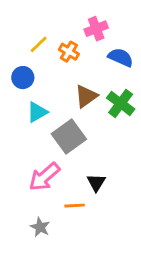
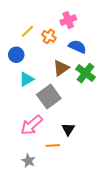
blue semicircle: (121, 57) -> (77, 47), moved

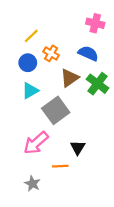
pink cross: (68, 20) -> (95, 23), moved, turned 35
orange cross: (49, 36) -> (51, 53), moved
blue circle: (16, 55) -> (28, 63), moved

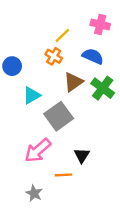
yellow line: (31, 36) -> (62, 35), moved
blue circle: (28, 63) -> (12, 66), moved

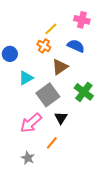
green cross: (103, 88) -> (84, 92), moved
black triangle: (82, 155) -> (61, 118), moved
orange line: (63, 175) -> (52, 143), turned -48

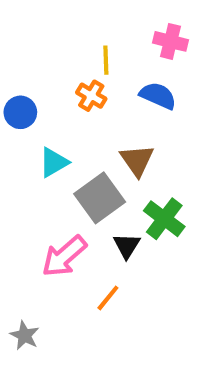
yellow line: (51, 29) -> (106, 60), turned -48
brown triangle: (60, 67) -> (137, 160), moved, turned -30
green cross: (84, 92) -> (164, 219), moved
gray star: (28, 158) -> (25, 335), moved

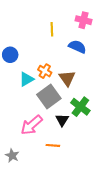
orange cross: (91, 96) -> (45, 71), moved
orange line: (108, 298) -> (53, 145), turned 56
gray star: (25, 335) -> (12, 156), moved

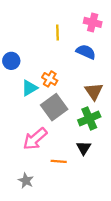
brown triangle: (67, 78) -> (94, 91), moved
green cross: (80, 107) -> (89, 118), turned 30
black triangle: (62, 120) -> (84, 148), moved
gray star: (12, 156) -> (26, 181), moved

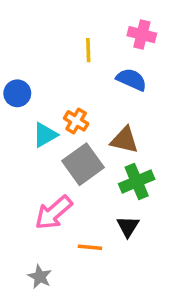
brown triangle: (94, 91) -> (125, 140), moved, turned -42

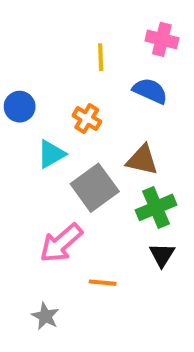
orange cross: (76, 121) -> (87, 118), moved
black triangle: (128, 226) -> (162, 255), moved

